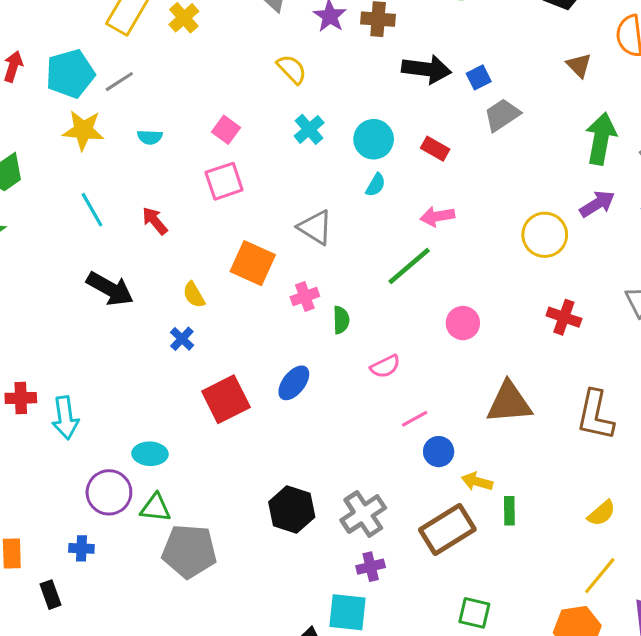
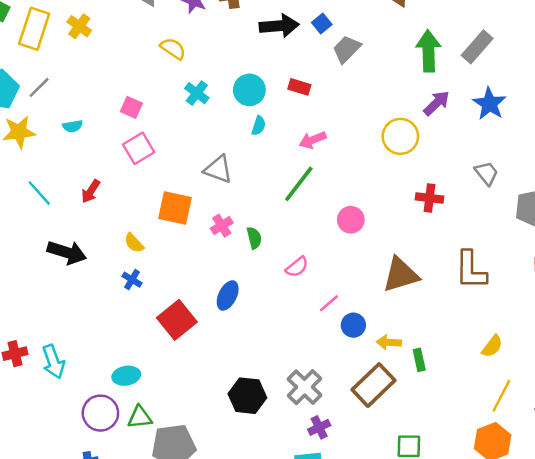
red arrow: (155, 221) -> (91, 191), turned -95

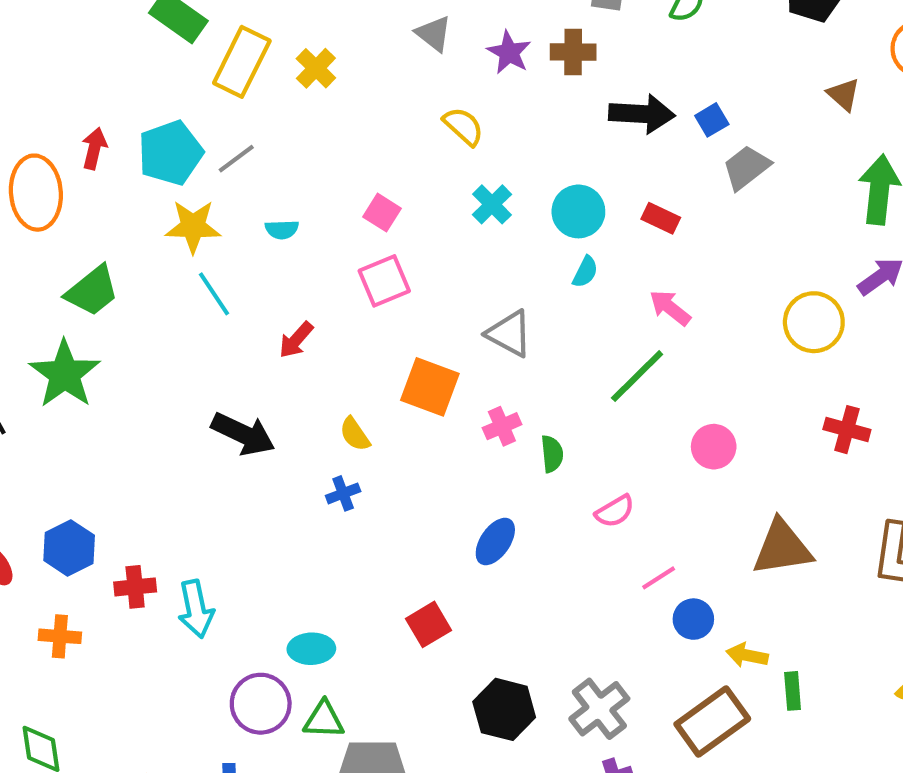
pink arrow: (313, 140) -> (670, 308), turned 52
cyan line: (39, 193) -> (214, 294), moved
blue cross: (132, 280) -> (343, 493), turned 30
red square: (177, 320) -> (428, 624), moved, size x0.7

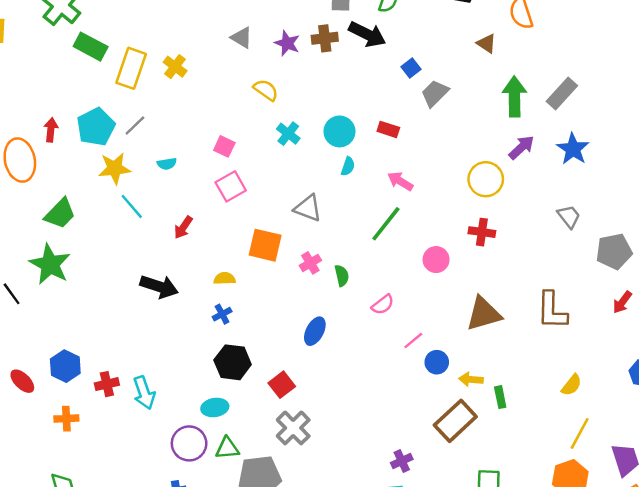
black arrow: (642, 114) -> (367, 34), moved, turned 30
red cross: (847, 430) -> (482, 232), moved
yellow semicircle: (355, 434) -> (225, 278), turned 130
black hexagon: (504, 709) -> (233, 362), moved
gray cross: (599, 709) -> (293, 428), moved

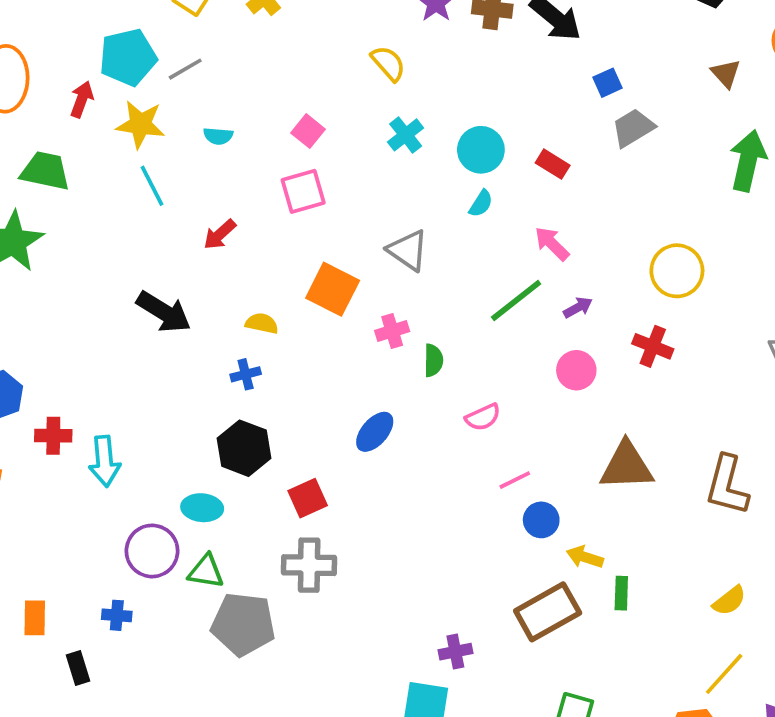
red arrow: (51, 130) -> (82, 99), moved
purple arrow: (522, 147) -> (578, 307), moved, size x0.7
green trapezoid: (60, 214) -> (45, 171), turned -136
gray cross: (293, 428) -> (309, 565), turned 32

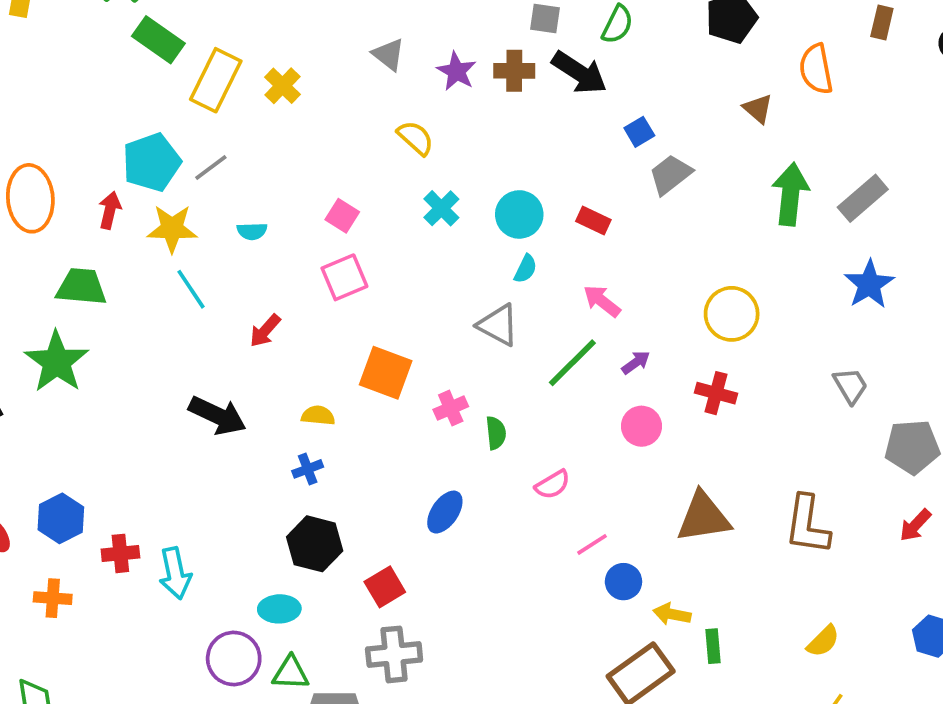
gray triangle: (408, 250) -> (498, 325), moved

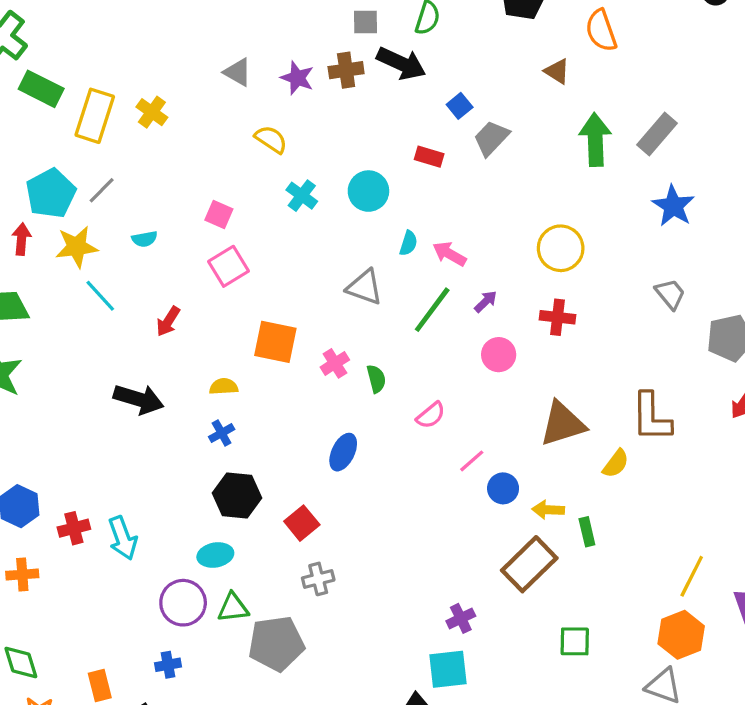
red rectangle: (593, 220) -> (429, 157), moved
cyan semicircle: (526, 269) -> (408, 243), moved
yellow semicircle: (823, 641) -> (616, 464), moved
gray cross: (394, 654) -> (318, 579), size x0.7

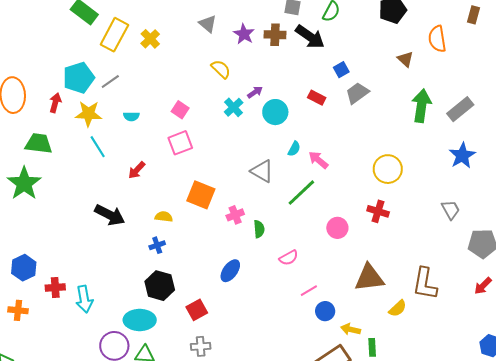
purple arrow: (486, 302) -> (255, 92), moved
cyan ellipse: (215, 555) -> (140, 320), size x1.4

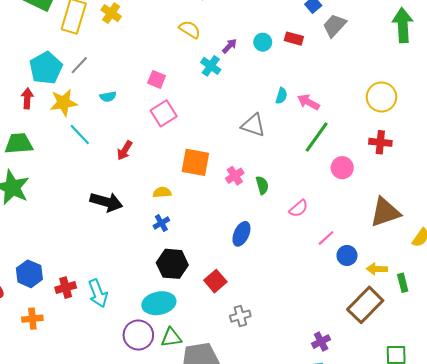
cyan circle: (275, 112) -> (263, 42), moved, size x0.7
green line: (301, 193) -> (317, 137), moved
gray cross: (201, 346) -> (240, 316), moved

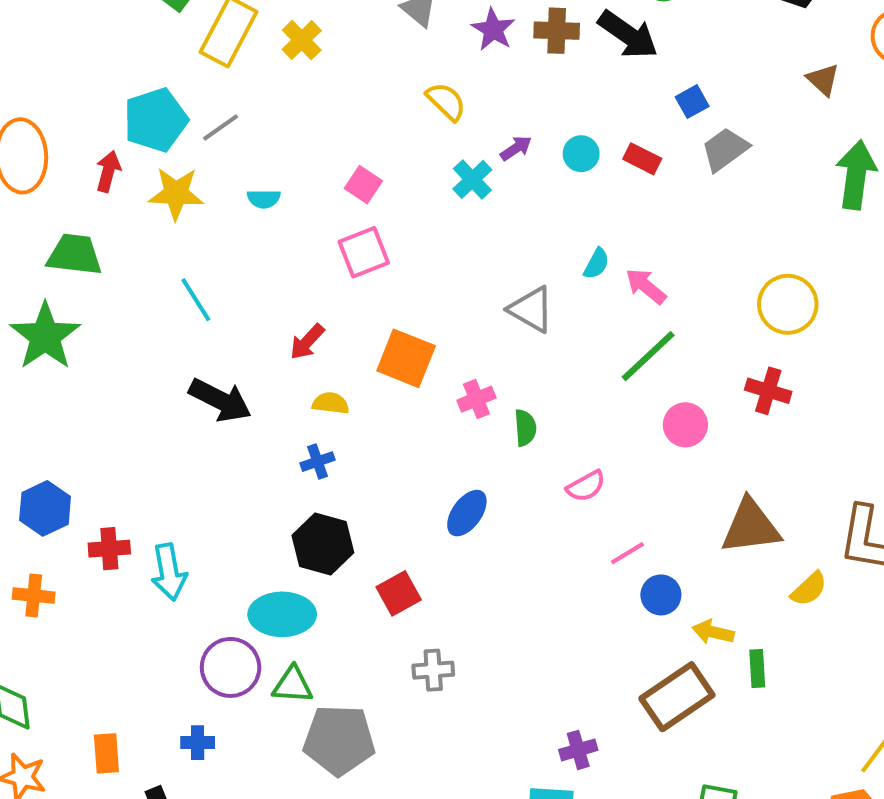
cyan line: (80, 135) -> (196, 300), moved
red arrow: (125, 150) -> (307, 342), moved

